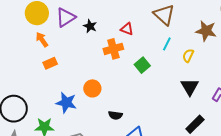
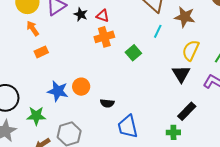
red triangle: (127, 29) -> (103, 16), moved
brown star: (206, 31) -> (185, 17), moved
yellow semicircle: (188, 56) -> (191, 50), moved, size x1.5
orange circle: (92, 88) -> (81, 87), moved

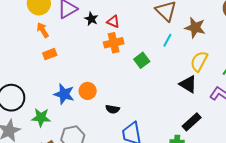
black triangle: (181, 74) -> (188, 84), turned -30

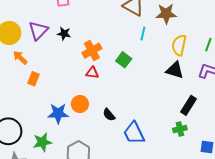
red triangle: (113, 22) -> (92, 73), moved
orange rectangle: (50, 54) -> (34, 79), turned -32
black semicircle: (113, 109) -> (109, 115), turned 56

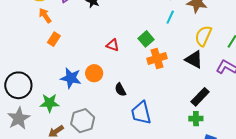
orange cross: (92, 51) -> (157, 58), moved
green cross: (180, 129) -> (196, 119), moved

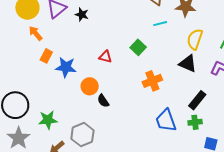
cyan line: (170, 17) -> (160, 24), turned 56
orange cross: (157, 58) -> (152, 81), moved
blue star: (71, 78) -> (66, 67), moved
black semicircle: (120, 90) -> (103, 101), moved
blue trapezoid: (141, 113) -> (166, 120), moved

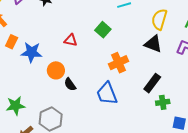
black rectangle: (197, 100) -> (152, 83), moved
blue trapezoid: (166, 120) -> (107, 94), moved

